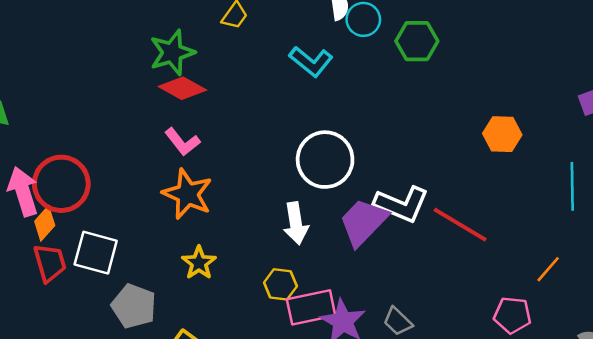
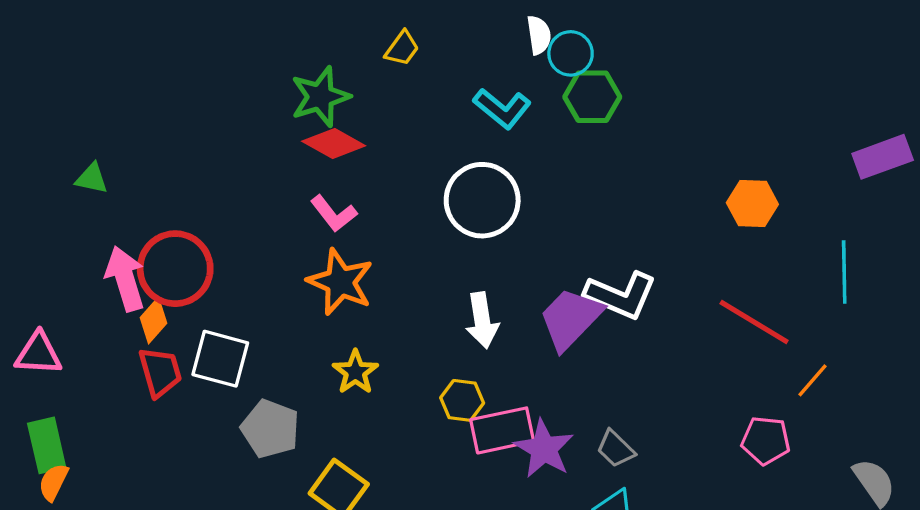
green hexagon: (417, 41) -> (592, 97), moved
white circle: (325, 160) -> (482, 200), moved
red line: (460, 225) -> (754, 322), moved

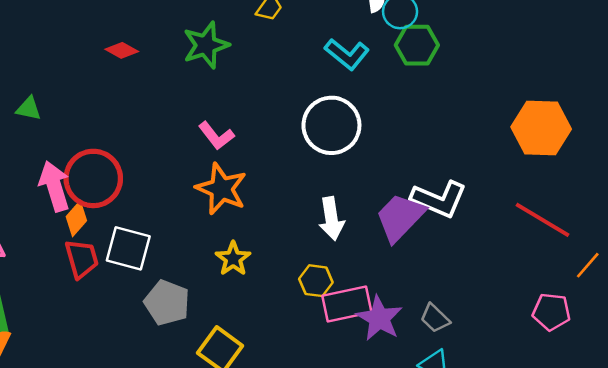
red diamond: (334, 143) -> (122, 50), moved, size x0.7
orange hexagon: (752, 204) -> (541, 128), size x1.5

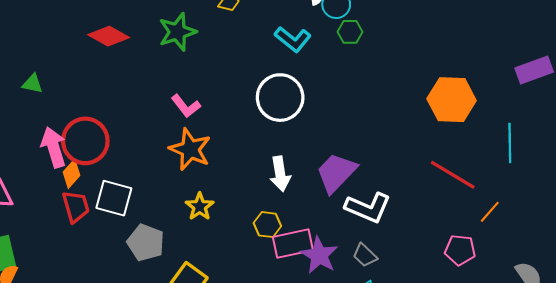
green hexagon: (417, 45) -> (350, 32), size x0.7
red diamond: (122, 50) -> (109, 36), size x1.5
white L-shape: (439, 199) -> (368, 208), moved

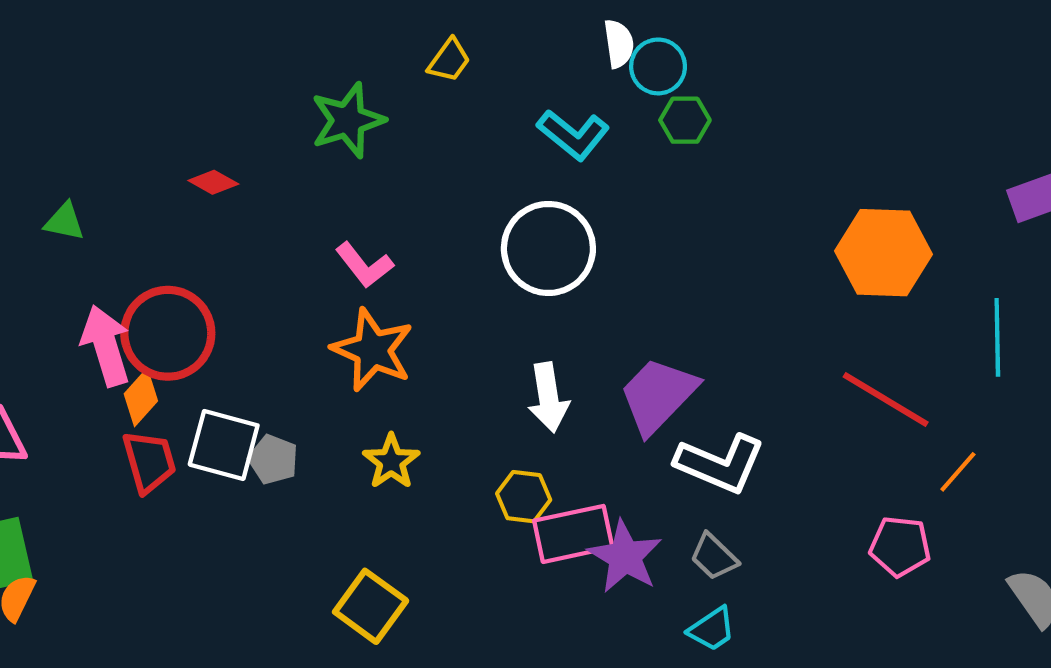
red diamond: (109, 36) -> (213, 182), moved, size x0.6
gray pentagon: (146, 243) -> (273, 459), moved, size x0.7

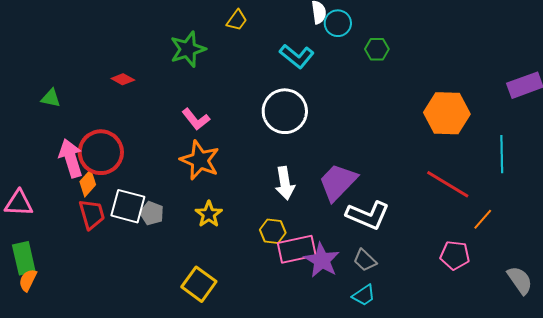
green hexagon: (685, 120) -> (377, 49), moved

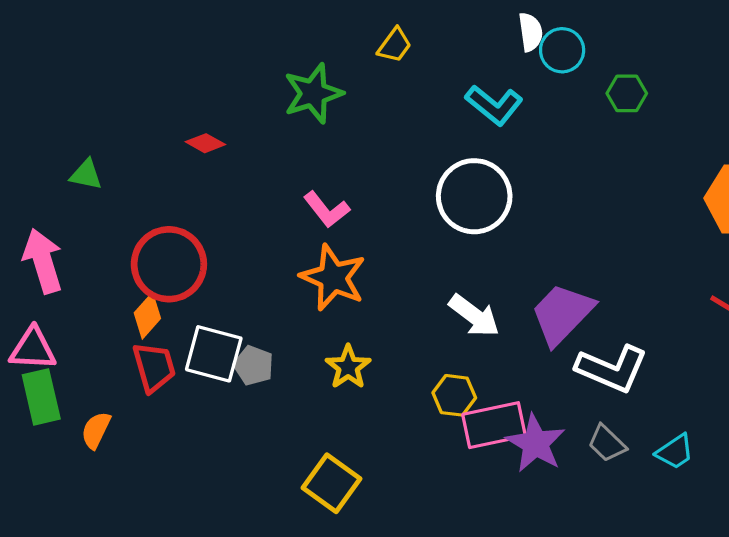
pink arrow: (71, 158) -> (43, 261), moved
white arrow: (285, 183) -> (474, 316), turned -44
green rectangle: (24, 258) -> (41, 397), moved
orange semicircle: (28, 280) -> (96, 430), moved
cyan trapezoid: (364, 295) -> (675, 452), moved

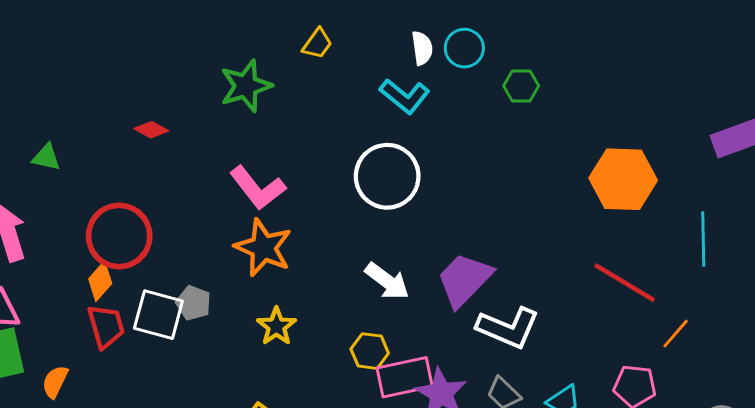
white semicircle: (531, 32) -> (422, 48), moved
pink L-shape: (327, 209) -> (257, 188), size x1.4
gray pentagon: (254, 365) -> (193, 303), moved

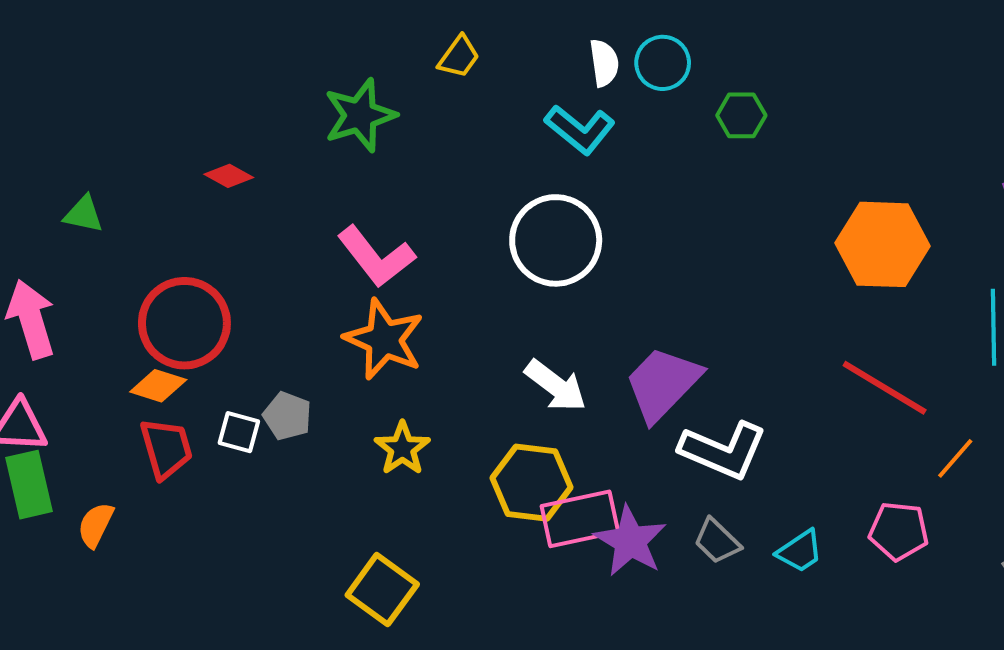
orange diamond: (100, 281) -> (158, 386), turned 66
white square: (158, 315) -> (239, 432), size x0.6
yellow hexagon: (370, 351) -> (531, 483), size x1.5

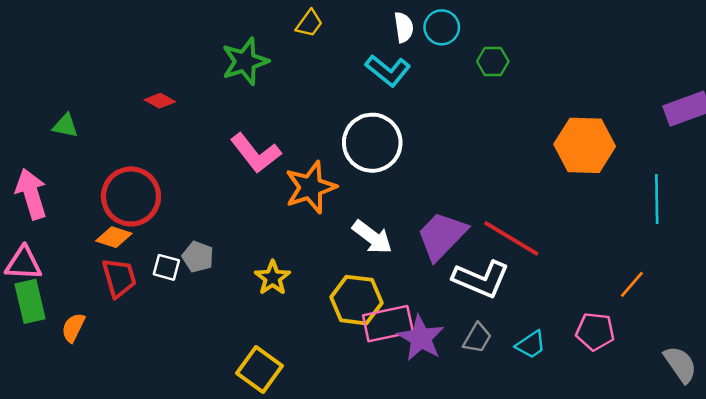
orange star: (384, 339) -> (311, 187), moved, turned 30
red line: (885, 388) -> (511, 238), moved
gray trapezoid: (717, 541) -> (477, 338), turned -104

